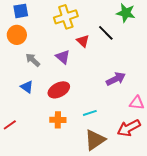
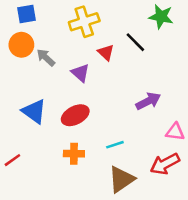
gray arrow: (33, 60) -> (46, 58), moved
blue triangle: (27, 87) -> (34, 111), size x1.5

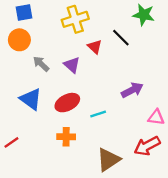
gray arrow: (46, 58) -> (41, 64), moved
cyan line: (115, 145) -> (98, 114), moved

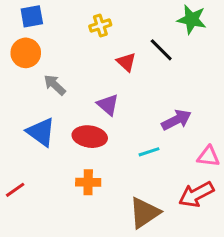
yellow cross: (75, 19) -> (100, 26), size x0.6
purple triangle: (72, 65) -> (108, 105), moved
red ellipse: (67, 103) -> (90, 137), turned 35
cyan line: (98, 114) -> (149, 152), moved

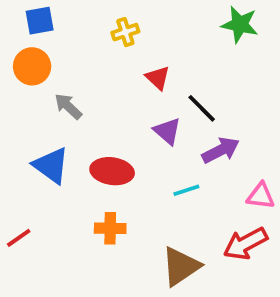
black line: (161, 50) -> (202, 108), moved
purple triangle: (108, 105) -> (167, 131), moved

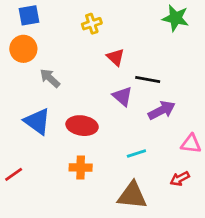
black line: (202, 108) -> (148, 80), turned -35
cyan line: (186, 190) -> (136, 154), moved
red arrow: (245, 244) -> (180, 179), size x0.6
brown triangle: (181, 266) -> (132, 195), turned 40

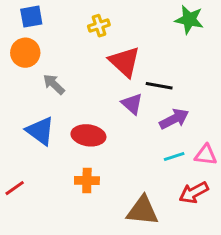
red triangle: (116, 57) -> (125, 62), size x1.6
cyan line: (136, 154) -> (174, 156), moved
red arrow: (180, 179) -> (194, 193), size x1.4

